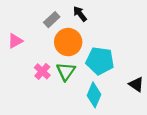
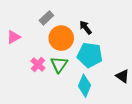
black arrow: (80, 14) -> (86, 27), moved

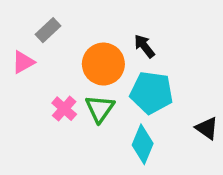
gray rectangle: (46, 18) -> (48, 30), moved

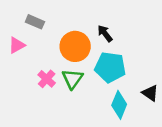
gray rectangle: (48, 30) -> (35, 22), turned 66
cyan diamond: (143, 144) -> (119, 105), moved

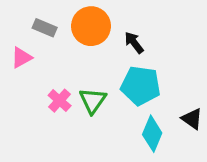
orange circle: (75, 46) -> (91, 26), moved

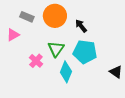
green triangle: (93, 101) -> (56, 49), moved
cyan diamond: (152, 134) -> (66, 72), moved

